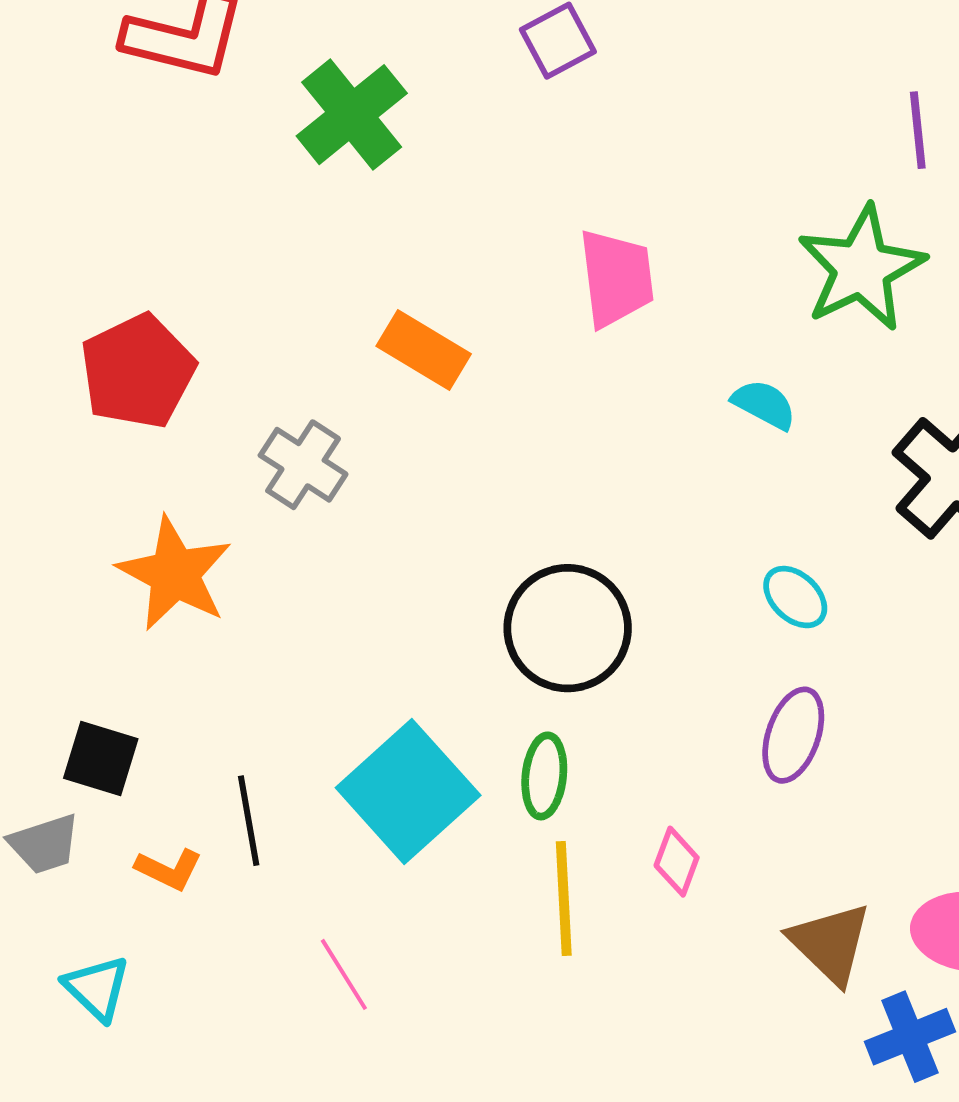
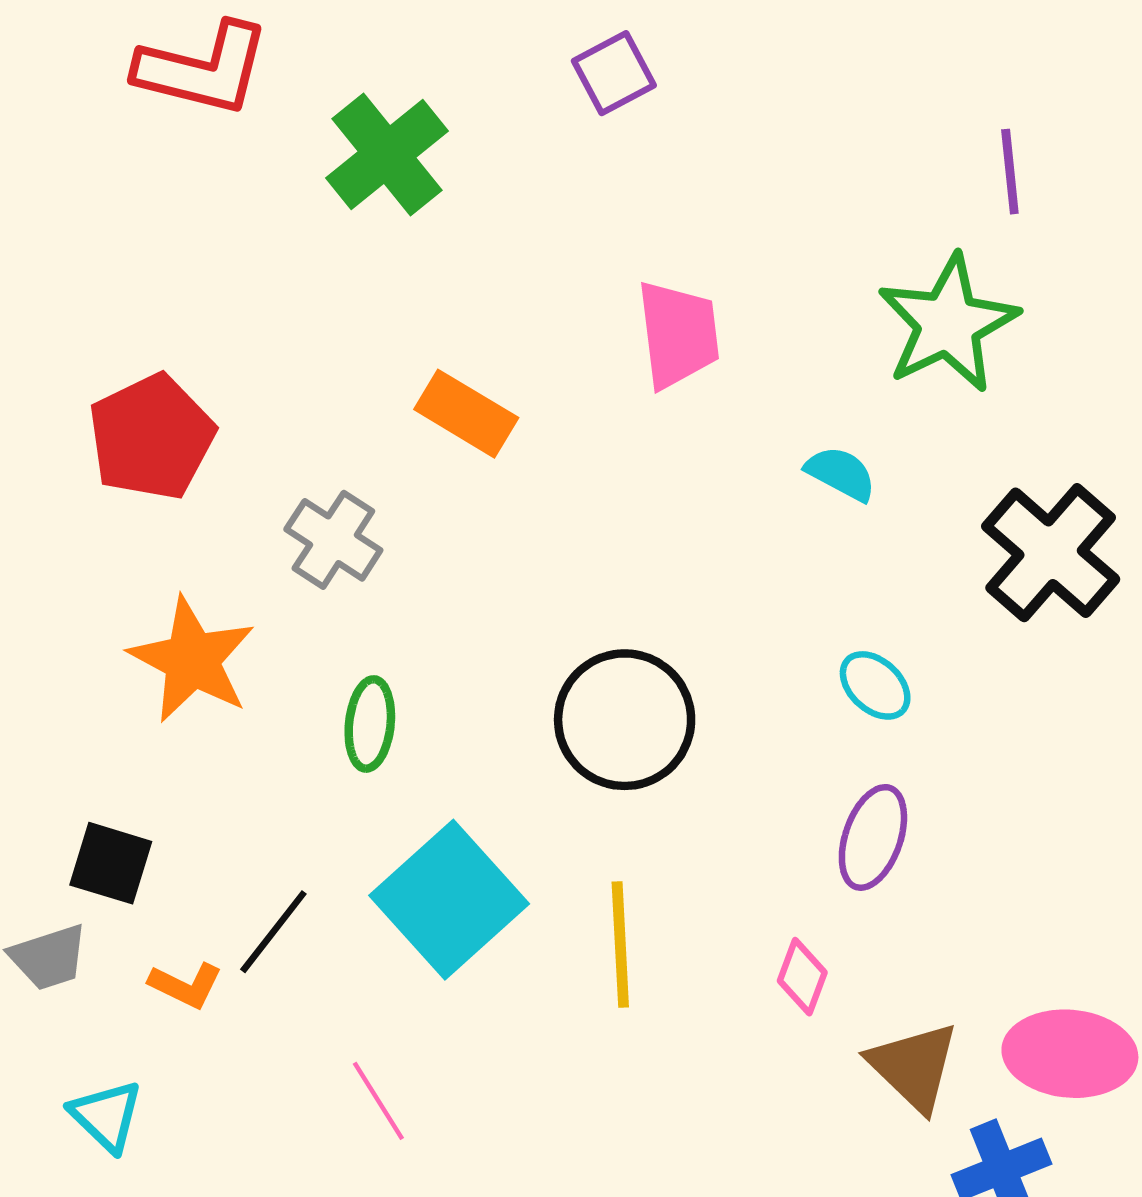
green ellipse: (544, 776) -> (370, 724), moved
black line: (249, 821) -> (273, 932), turned 48
pink diamond: (677, 862) -> (802, 977), moved
yellow line: (564, 899) -> (620, 945), moved

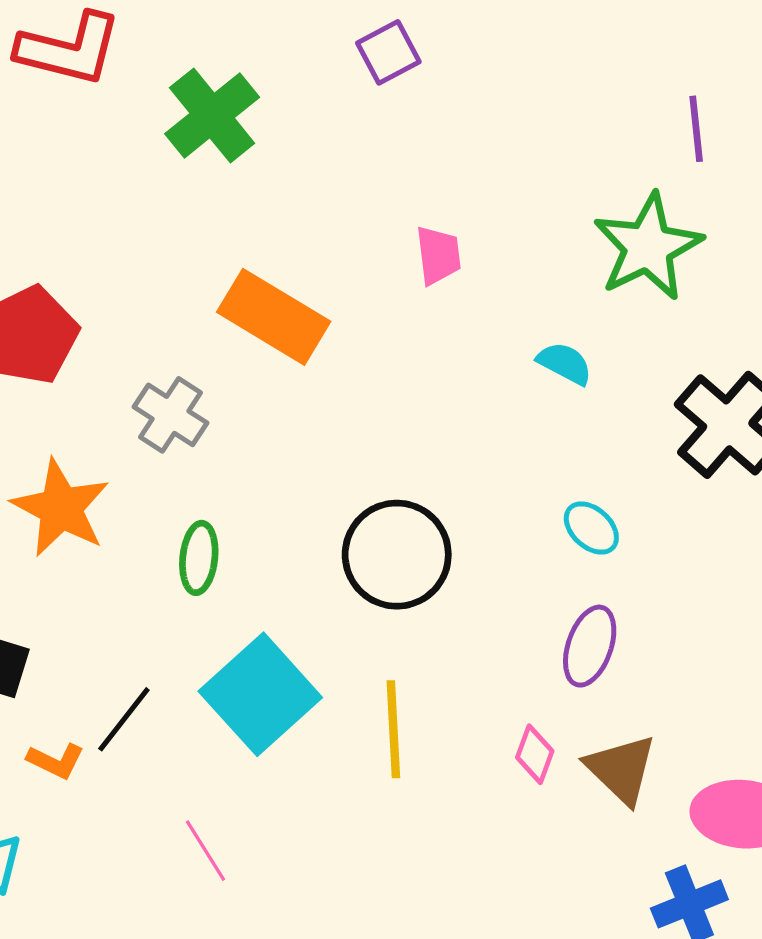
pink trapezoid: (678, 334) -> (438, 255), size x0.7
orange rectangle: (466, 414) -> (274, 317), size x1.4
brown triangle: (914, 1067) -> (621, 769), moved

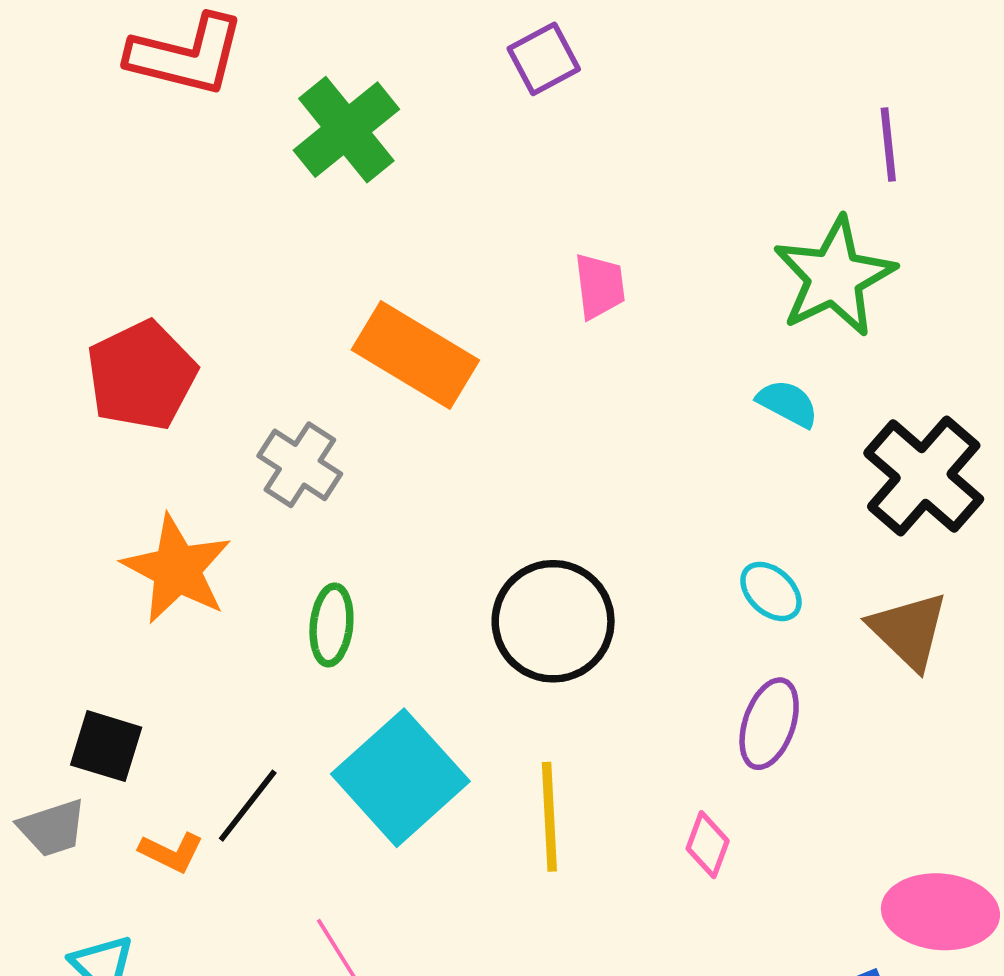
cyan semicircle: (565, 363) -> (788, 403), moved
brown triangle: (621, 769) -> (909, 631), moved

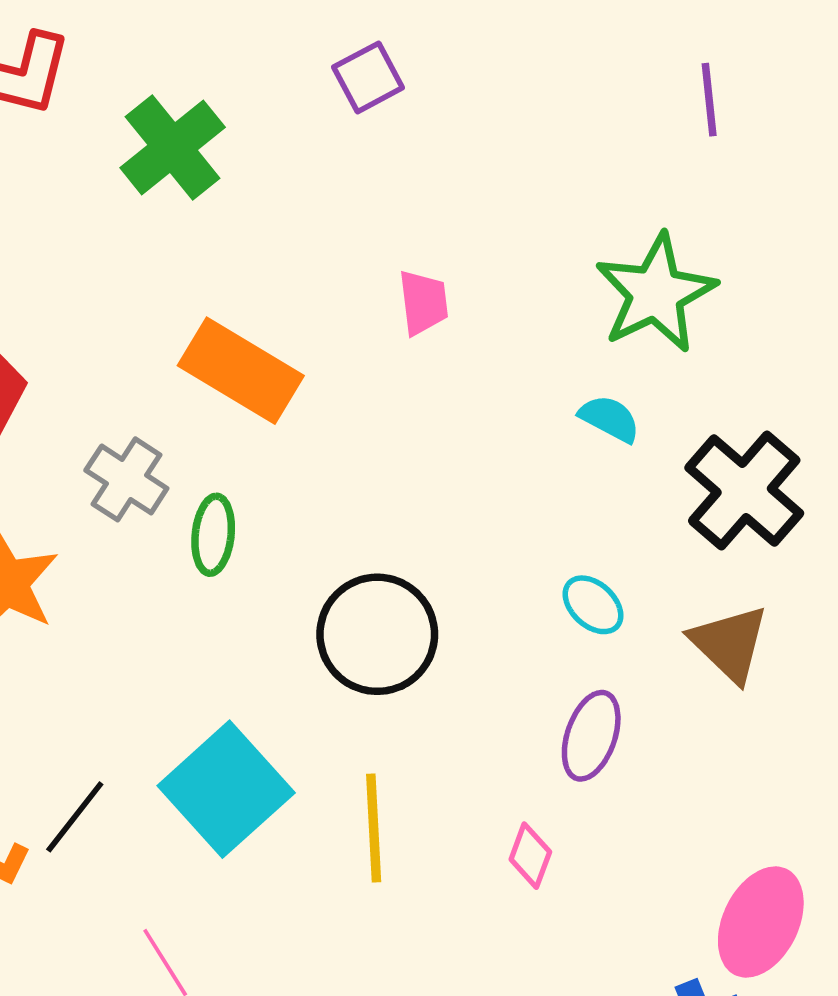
purple line: (888, 145) -> (709, 100), moved
green ellipse: (331, 625) -> (213, 535), moved
pink ellipse: (940, 912) -> (761, 922), turned -69

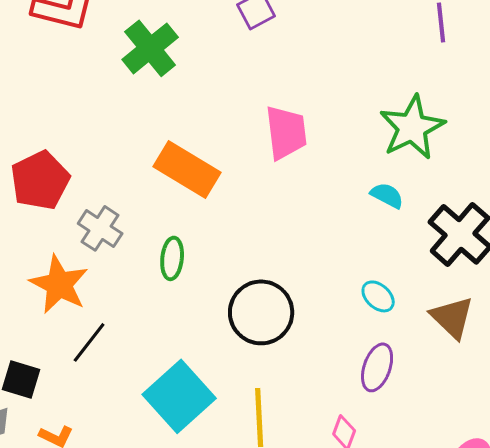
pink trapezoid: (423, 302) -> (286, 132), size x1.5
gray cross: (126, 479) -> (100, 228), moved
black line: (75, 817) -> (89, 342), moved

